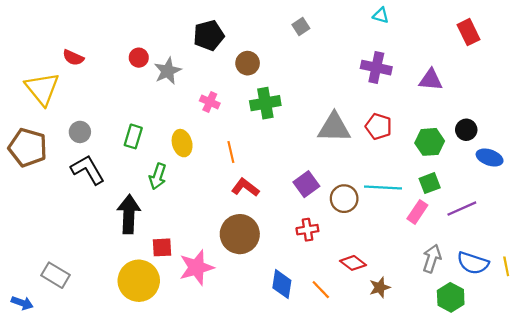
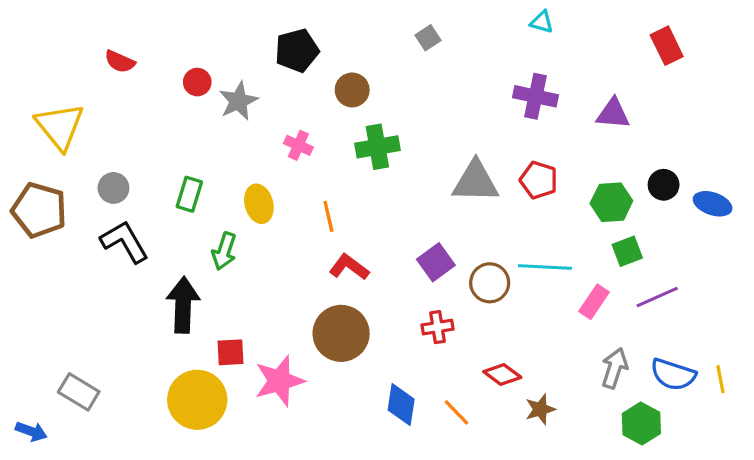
red semicircle: (73, 58) -> (120, 61), moved
blue ellipse: (490, 158) -> (713, 204), moved
green square: (430, 183) -> (627, 251), moved

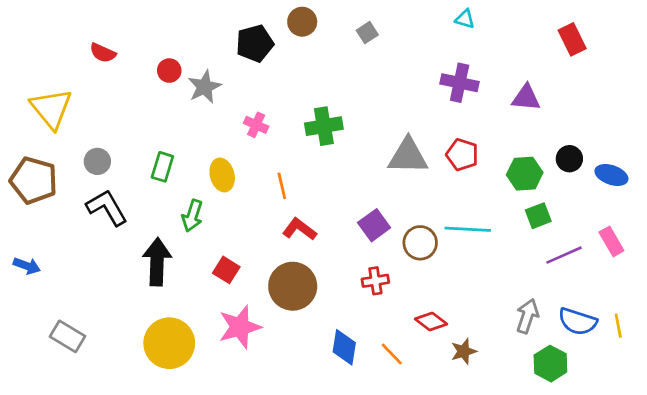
brown circle: (352, 90) -> (302, 22), moved
pink rectangle: (594, 302) -> (611, 241), moved, turned -64
red square: (230, 352) -> (226, 270), moved, turned 35
blue arrow: (31, 431) -> (27, 266), moved

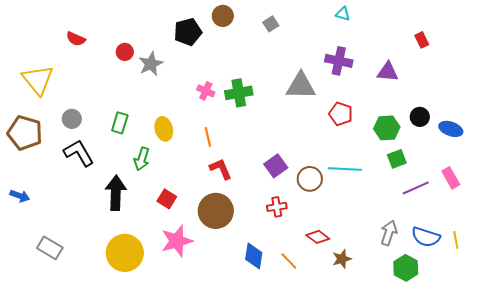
red rectangle: (572, 39) -> (422, 40), moved, size x0.7
pink cross: (256, 125) -> (206, 91), moved
gray triangle: (408, 156) -> (301, 86), moved
red L-shape: (299, 229) -> (221, 169), turned 30

